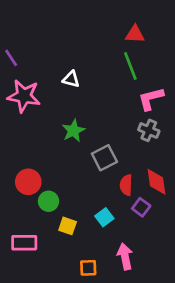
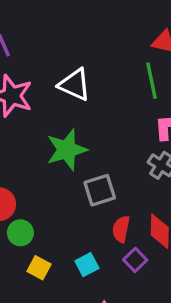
white triangle: (71, 79) -> (75, 85), size x1.5
green star: (73, 131) -> (67, 150), size x1.4

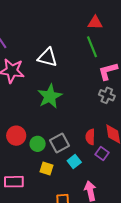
gray square: (100, 190) -> (60, 143), moved
green circle: (20, 233) -> (38, 144), moved

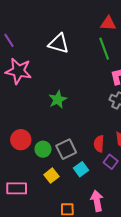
white triangle: (47, 57) -> (59, 43), moved
green star: (50, 96) -> (58, 99), size x0.7
yellow square: (46, 169) -> (51, 176), turned 32

